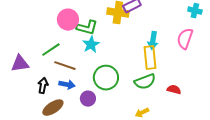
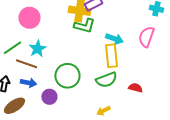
green L-shape: (87, 28) -> (84, 26), moved
cyan arrow: (153, 41) -> (114, 39), turned -78
cyan star: (91, 45) -> (37, 49), moved

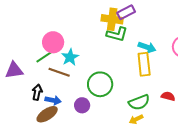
pink circle: (29, 18) -> (53, 42), moved
green semicircle: (106, 80) -> (139, 102), moved
blue arrow: (28, 83) -> (53, 100), moved

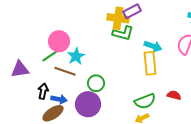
green circle: (100, 84) -> (96, 83), moved, size x0.7
purple circle: (82, 105) -> (88, 104), size x1.6

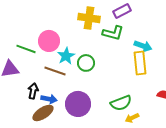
yellow cross: (118, 18) -> (89, 18), moved
green line: (51, 55) -> (26, 49), moved, turned 54
green circle: (96, 83) -> (86, 63), moved
green semicircle: (145, 101) -> (121, 103), moved

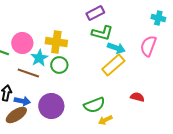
yellow cross: (89, 18) -> (56, 42), moved
green L-shape: (113, 33) -> (102, 33), moved
yellow rectangle: (140, 63) -> (113, 65), turned 55

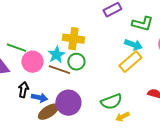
green L-shape: (102, 33) -> (142, 24), moved
pink circle: (22, 43) -> (32, 62), moved
brown line: (28, 73) -> (59, 70), moved
brown ellipse: (16, 115) -> (48, 112), moved

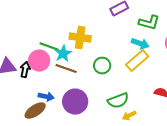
green line: (16, 48) -> (49, 47), moved
green circle: (76, 62) -> (102, 66), moved
black arrow: (23, 90) -> (25, 70), moved
brown ellipse: (48, 112) -> (35, 111), moved

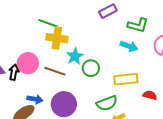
yellow cross: (80, 38) -> (57, 38), moved
green line: (49, 47) -> (48, 23), moved
cyan star: (63, 54) -> (75, 56), moved
yellow rectangle: (137, 61) -> (126, 79), moved, turned 35

